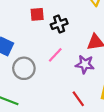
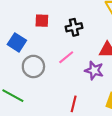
red square: (37, 14) -> (42, 21), moved
red line: (78, 99) -> (74, 104), moved, turned 42

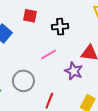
gray circle: (33, 66) -> (23, 81), moved

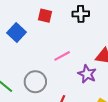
black cross: (60, 27) -> (81, 14), moved

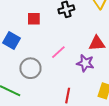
gray circle: (35, 82) -> (30, 68), moved

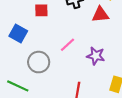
red triangle: (97, 43) -> (100, 15), moved

